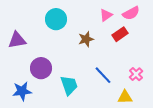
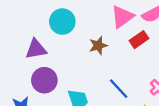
pink triangle: (106, 15) -> (122, 17), size x1.5
purple triangle: (17, 40) -> (36, 49), moved

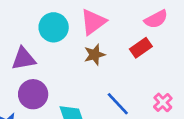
pink triangle: (122, 17) -> (93, 22), moved

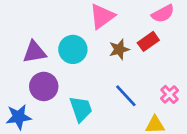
cyan circle: (54, 27) -> (73, 49), moved
brown star: (95, 55) -> (119, 49), moved

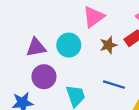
blue line: (126, 96) -> (114, 85), turned -30

